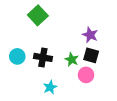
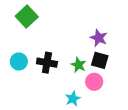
green square: (38, 15) -> (27, 16), moved
cyan star: (50, 87) -> (73, 99), moved

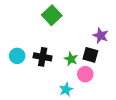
green square: (27, 16) -> (52, 15), moved
purple star: (99, 38) -> (101, 36), moved

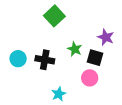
green star: (71, 59) -> (75, 49), moved
cyan star: (66, 89) -> (59, 94), moved

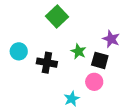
cyan circle: (18, 59) -> (19, 51), moved
cyan star: (59, 94) -> (72, 99), moved

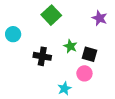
purple star: (111, 39) -> (100, 18), moved
cyan circle: (19, 51) -> (13, 34), moved

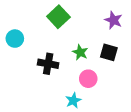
black square: (90, 54) -> (109, 52), moved
pink circle: (84, 73) -> (88, 79), moved

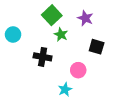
purple star: (113, 20) -> (85, 18), moved
green star: (80, 52) -> (61, 34), moved

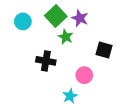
purple star: (85, 18) -> (80, 18), moved
cyan circle: (13, 34) -> (23, 21), moved

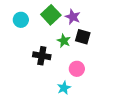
green star: (66, 37) -> (64, 41), moved
black square: (104, 50) -> (83, 37), moved

